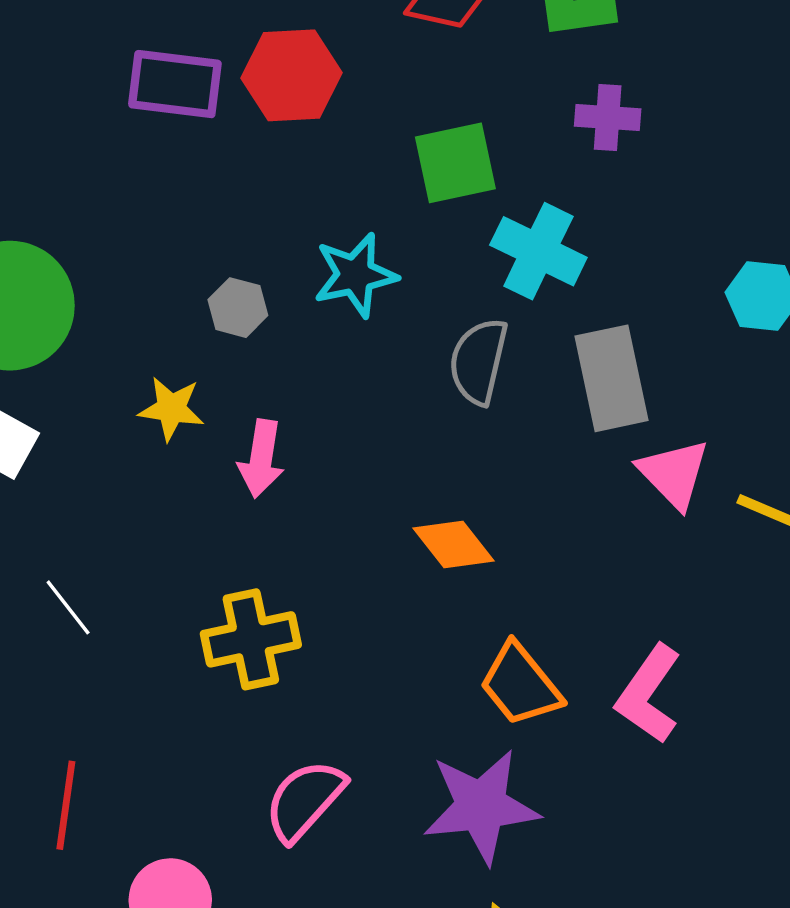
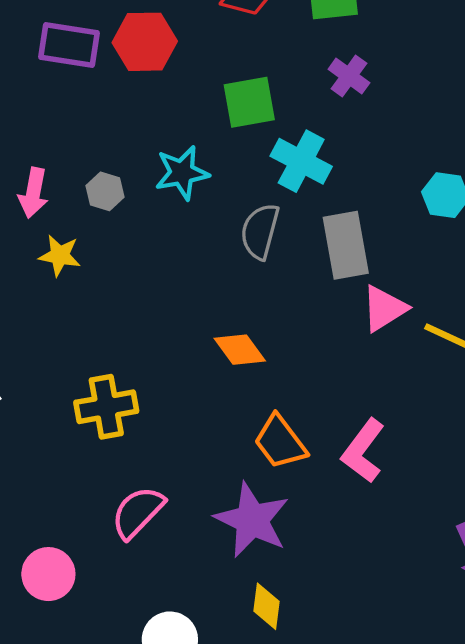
purple cross: (608, 117) -> (349, 76), turned 30
pink arrow: (261, 459) -> (33, 193), moved
pink triangle: (674, 474) -> (384, 308), turned 40
purple star: (481, 806) -> (252, 520), turned 30

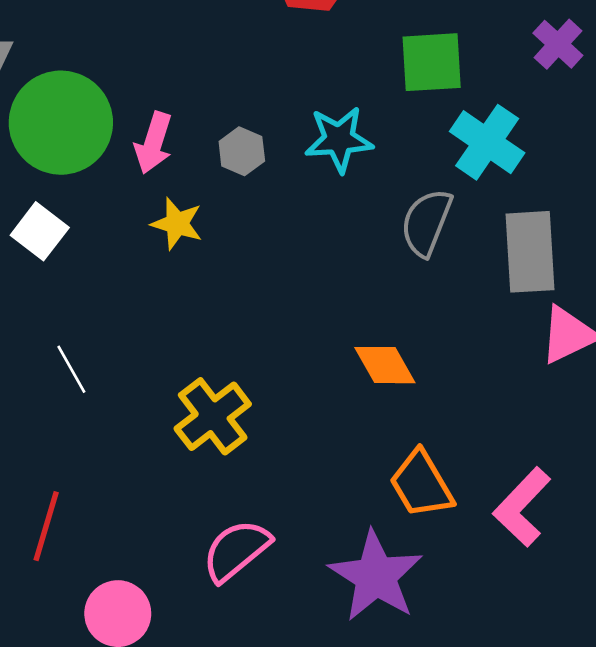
yellow cross: (106, 407) -> (213, 416), turned -34

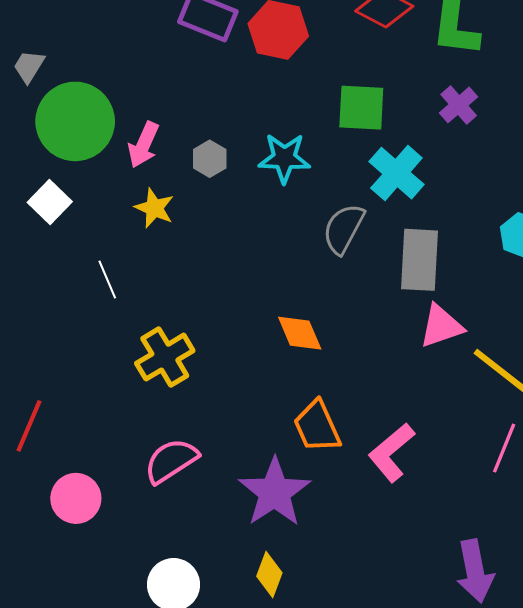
white line: (71, 369) -> (107, 279), moved

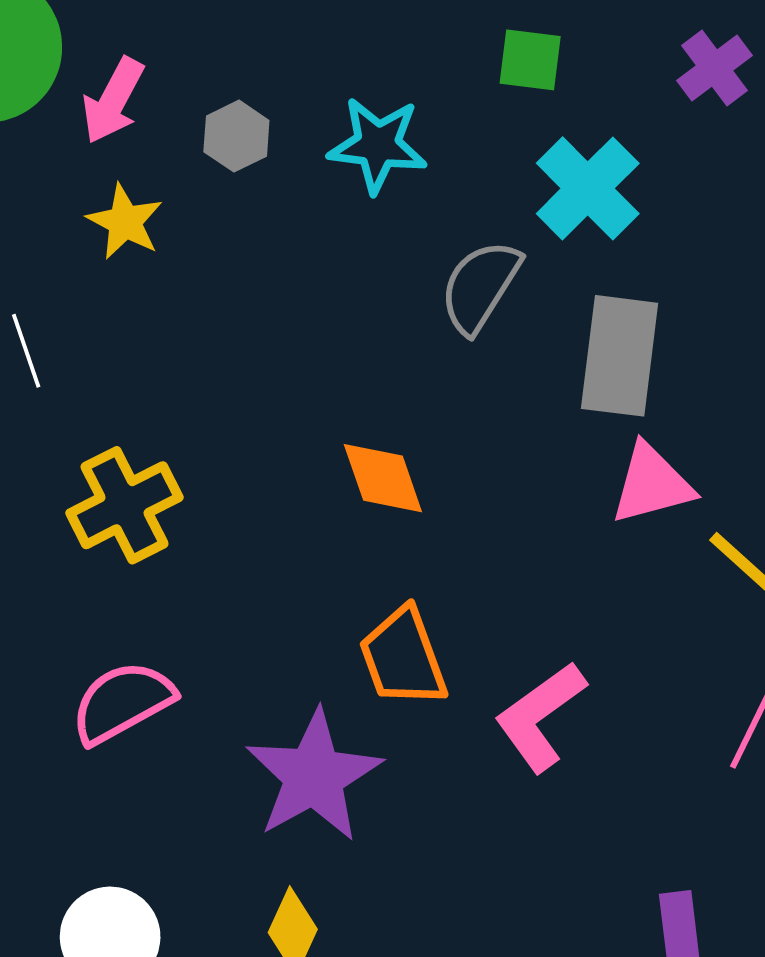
green square: (361, 108) -> (530, 60), size x0.7

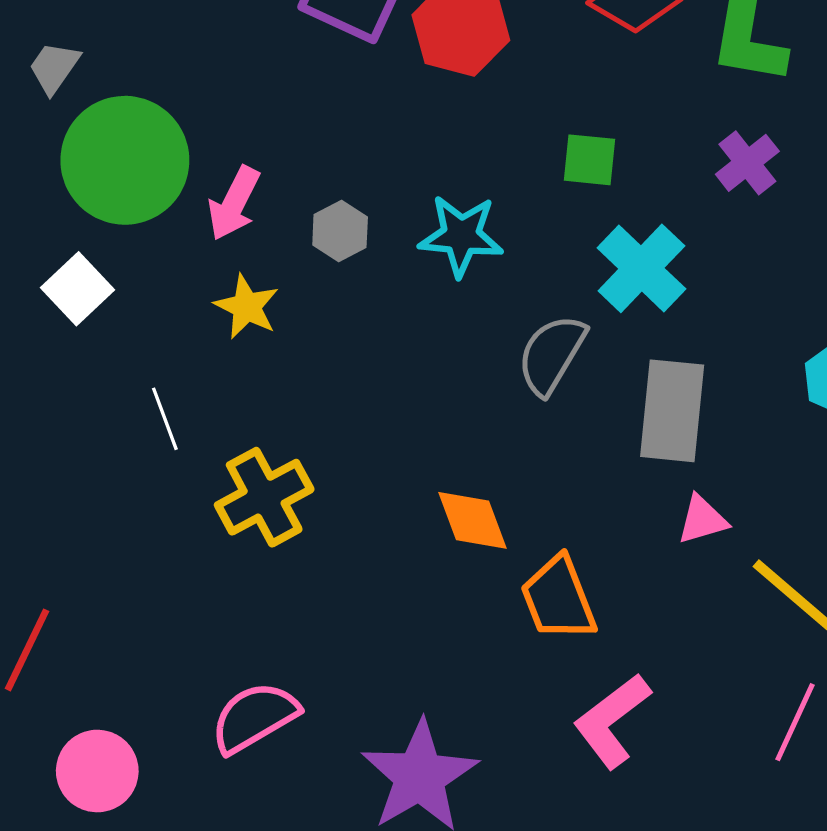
pink triangle: (652, 484) -> (702, 520), size x0.7
yellow cross: (124, 505) -> (264, 497), moved
orange trapezoid: (403, 657) -> (559, 599), moved

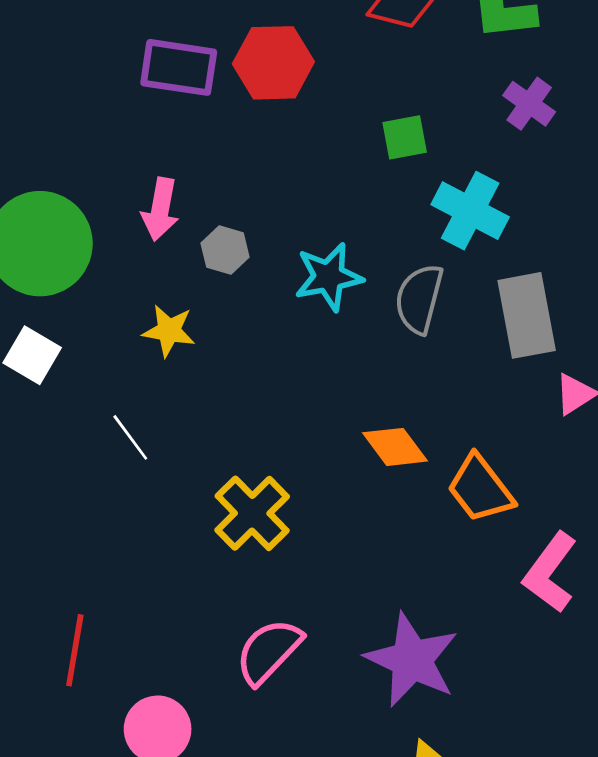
pink arrow: (234, 203) -> (160, 209), moved
cyan star: (461, 236) -> (329, 277), moved
yellow cross: (264, 497) -> (252, 513), moved

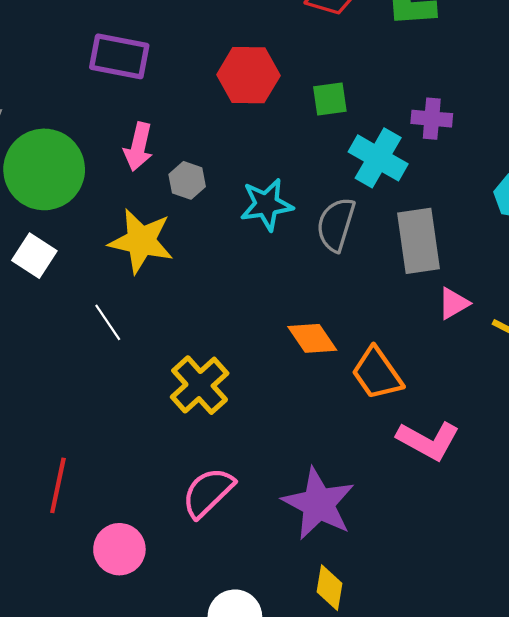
red hexagon: (273, 63) -> (248, 75), moved
purple rectangle: (179, 67) -> (119, 56), moved
purple cross: (529, 104) -> (432, 119), moved, turned -33
yellow star: (169, 331) -> (141, 241), size x1.6
pink L-shape: (550, 572) -> (428, 441), turned -100

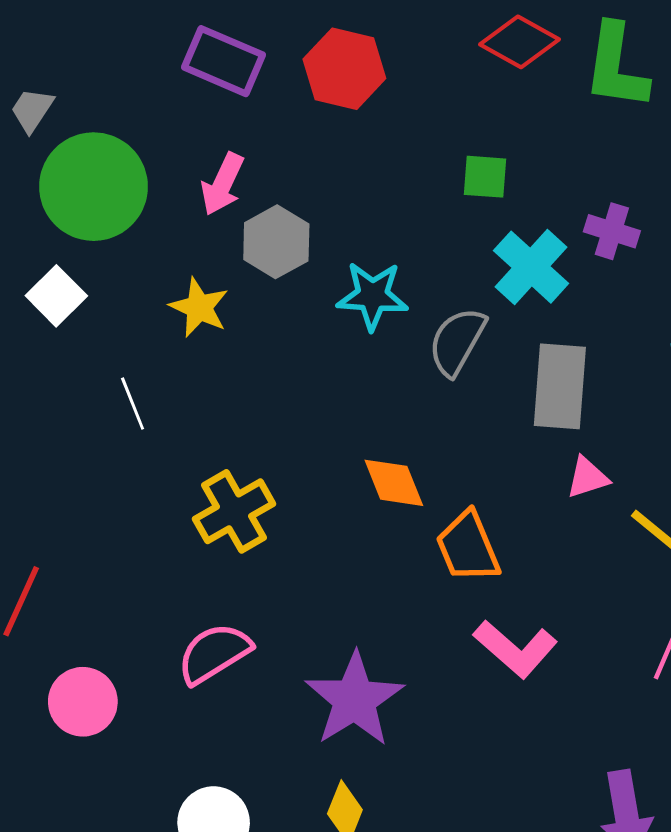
red hexagon: (248, 75) -> (344, 69), moved
gray hexagon: (187, 180) -> (276, 242), size x1.4
yellow star: (141, 241) -> (199, 307), size x0.7

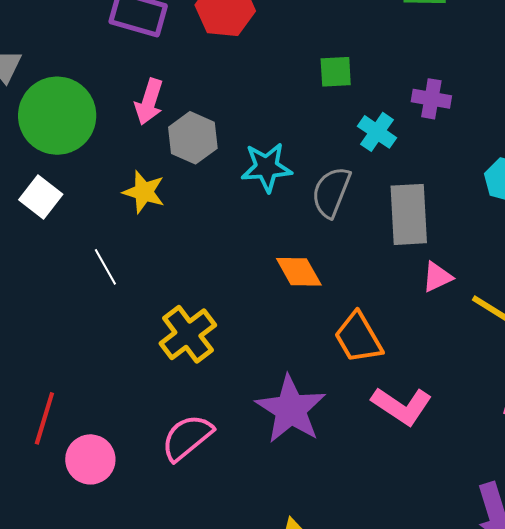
cyan cross: (531, 267) -> (377, 132), size x0.7
orange diamond: (394, 483) -> (299, 272), moved
purple star: (355, 700) -> (291, 409), moved
pink circle: (83, 702) -> (90, 459), moved

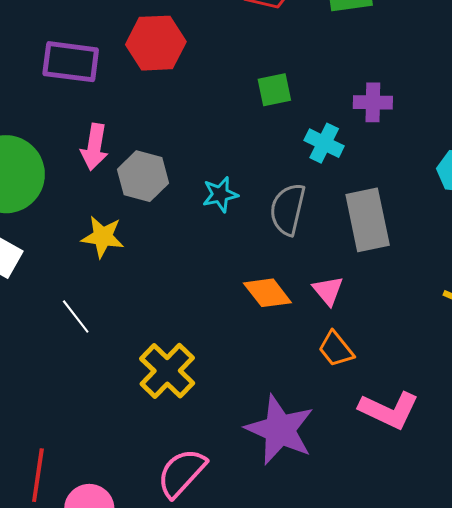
cyan star: (267, 167) -> (220, 194), size x0.7
pink triangle: (437, 277) -> (328, 291), moved, turned -36
orange trapezoid: (358, 338) -> (336, 349), size x0.7

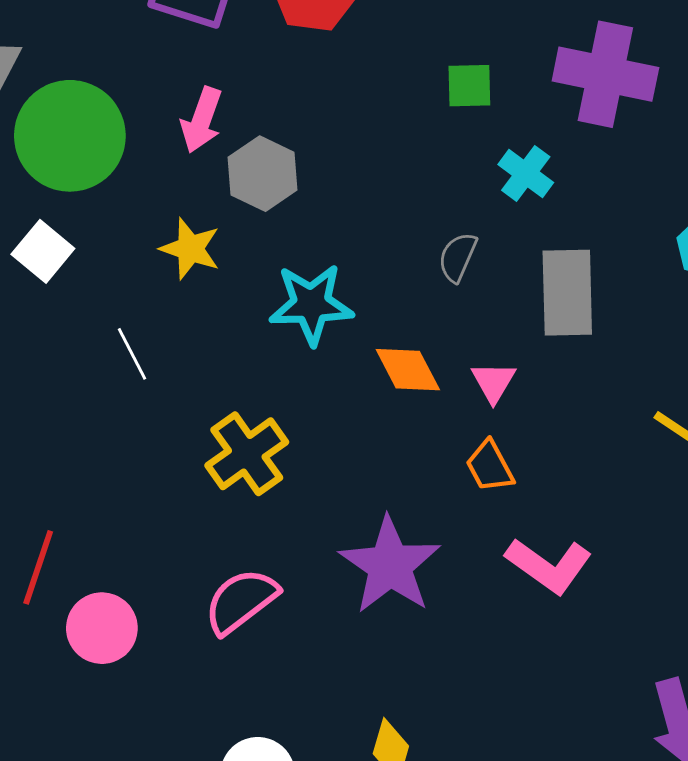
purple cross: (373, 102) -> (605, 74), moved, size x1.8
cyan star: (220, 194) -> (311, 304), moved, size x1.6
gray semicircle: (288, 209) -> (458, 257), size x0.7

